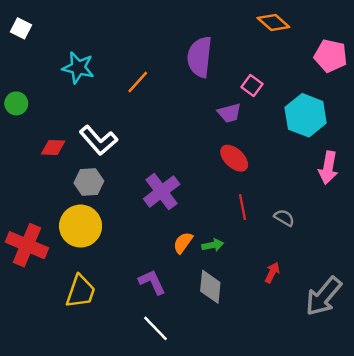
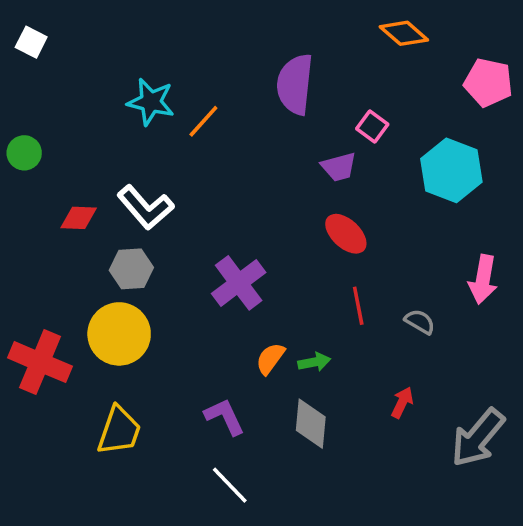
cyan star: (78, 68) -> (151, 102), moved
pink arrow: (328, 168) -> (483, 279), moved

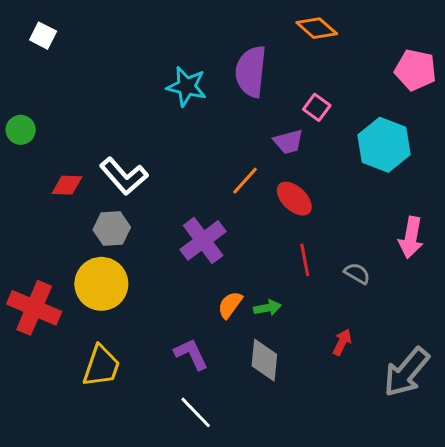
orange diamond: (404, 33) -> (317, 28), moved
white square: (31, 42) -> (43, 36), moved
cyan star: (151, 102) -> (187, 86), moved
orange line: (203, 121) -> (245, 181), moved

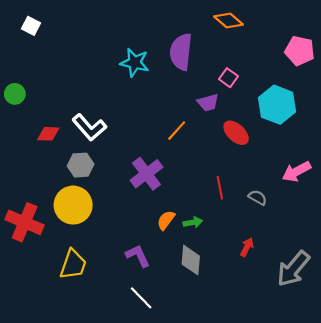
red ellipse: (294, 199) -> (236, 133), moved
pink arrow: (411, 237) -> (296, 172), turned 52

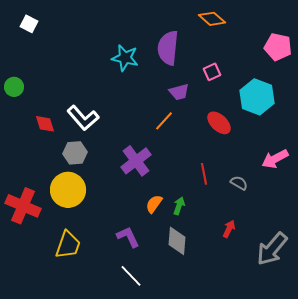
pink square: (228, 78) -> (212, 72), turned 30
purple trapezoid: (208, 103) -> (179, 92), moved
red diamond: (48, 134) -> (45, 124), turned 70
green arrow: (193, 222) -> (179, 206), turned -60

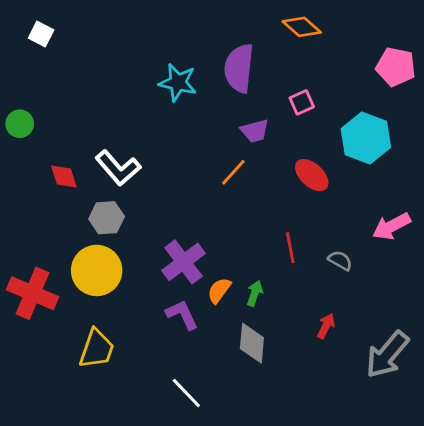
purple cross: (136, 161) -> (184, 262), moved
purple L-shape: (128, 237) -> (182, 315), moved

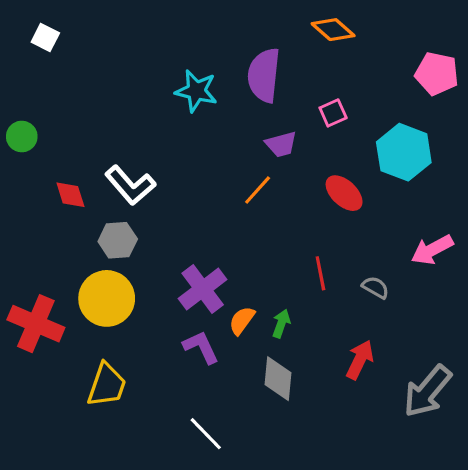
red arrow: (326, 326) -> (360, 360), size x1.4

